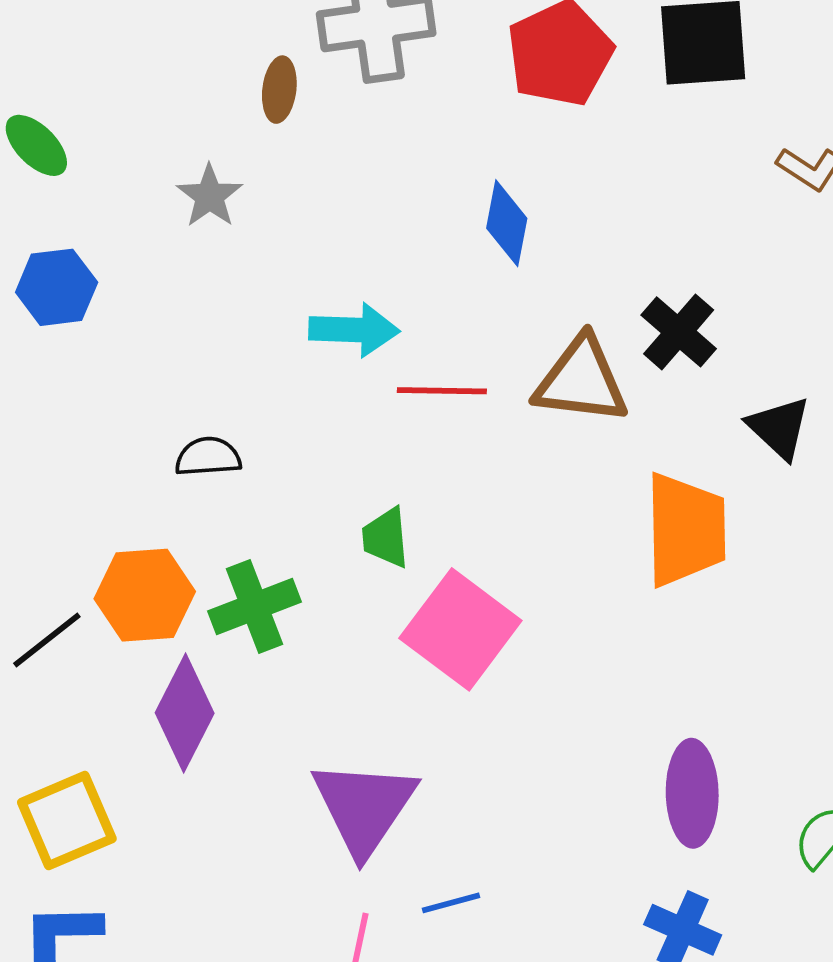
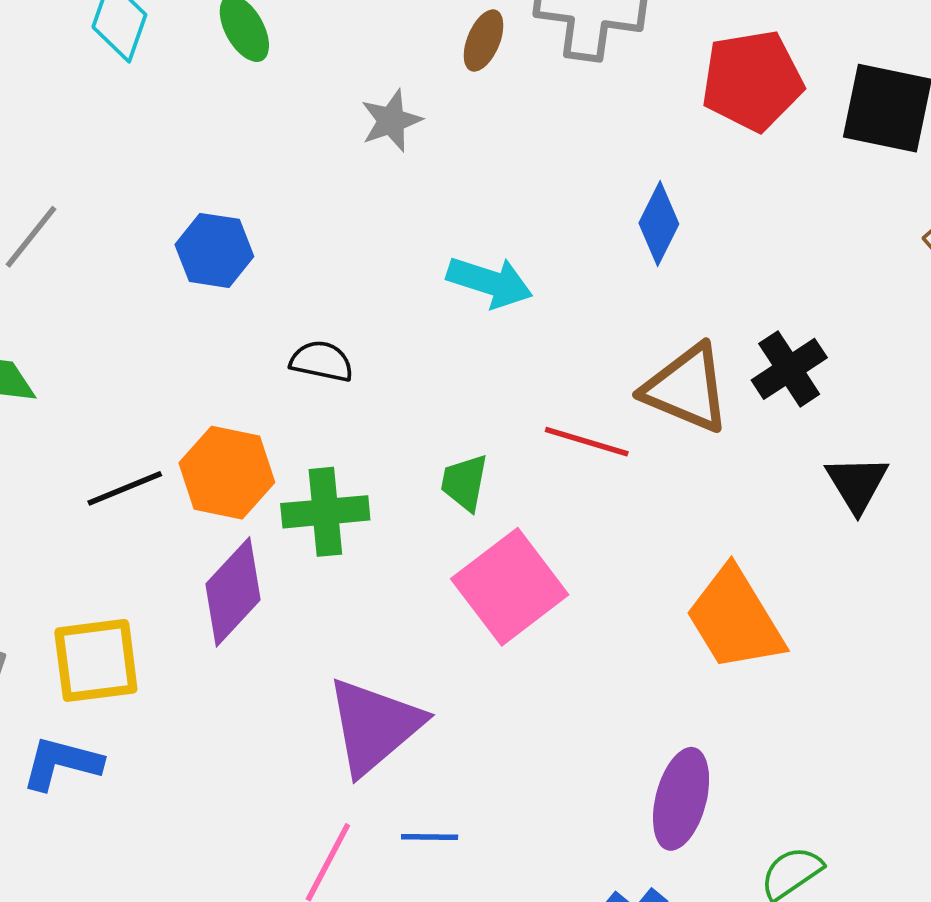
blue hexagon: (57, 287) -> (214, 250), moved
red line: (442, 391) -> (587, 442), moved
orange trapezoid: (686, 530) -> (735, 619), moved, turned 134

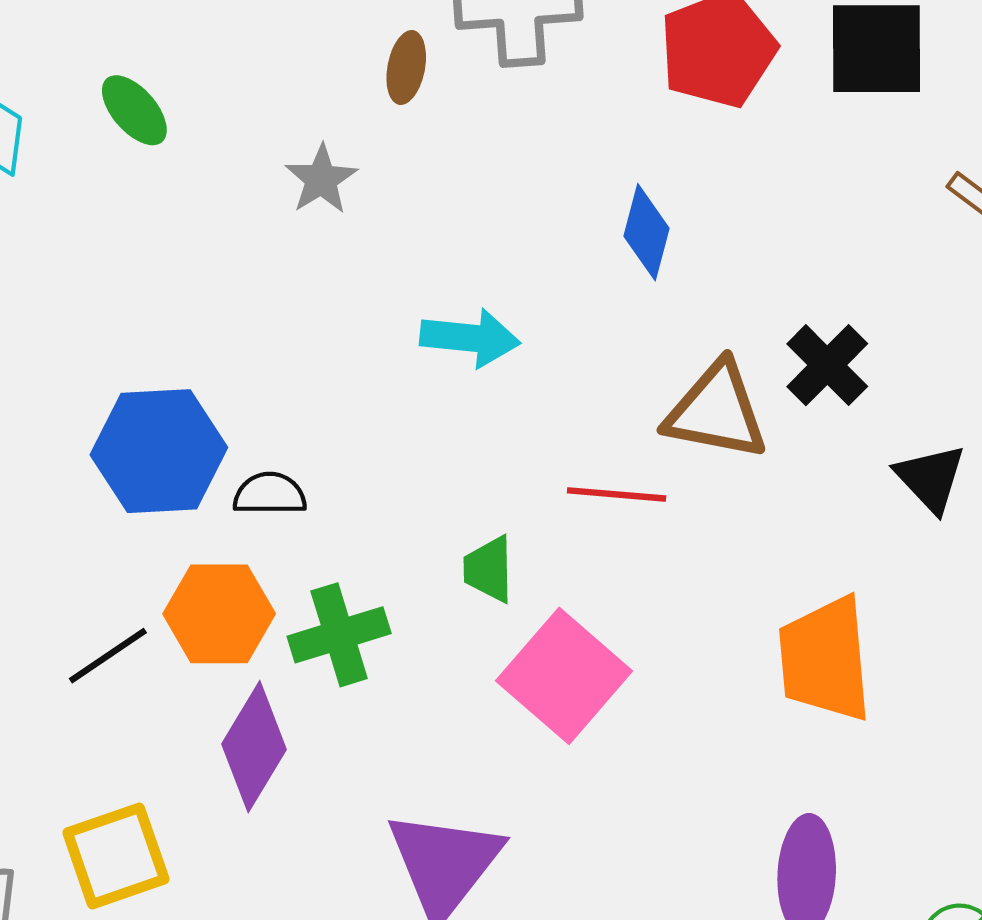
blue hexagon: (214, 250) -> (159, 451), moved, size x1.5
black semicircle: (322, 361) -> (270, 494), moved
orange trapezoid: (735, 619) -> (825, 659), turned 38

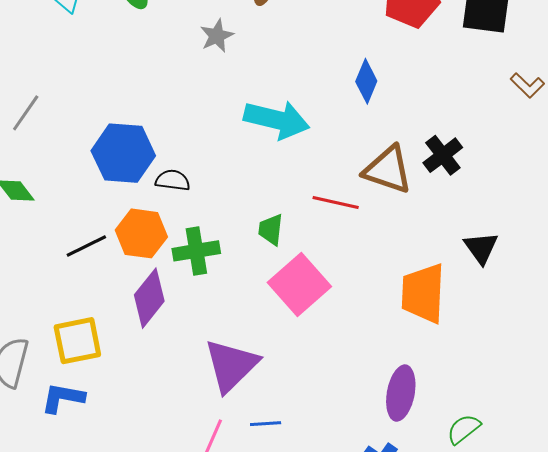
cyan arrow: (470, 338) -> (277, 120), size x1.4
black triangle: (931, 478) -> (481, 248), moved

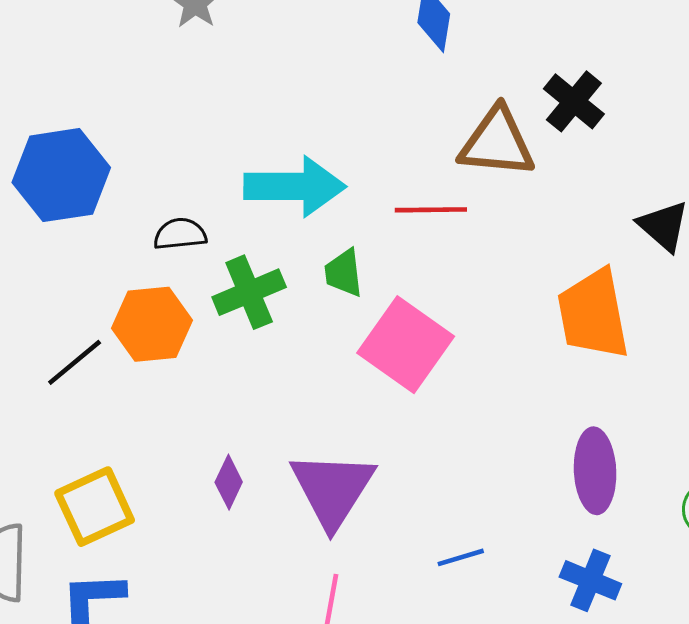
cyan arrow: (277, 120) -> (295, 186), moved
blue hexagon: (123, 153) -> (61, 175), moved
green cross: (196, 251) -> (249, 292), moved
purple diamond: (149, 298) -> (229, 482), moved, size x0.6
blue line: (266, 424) -> (461, 557), moved

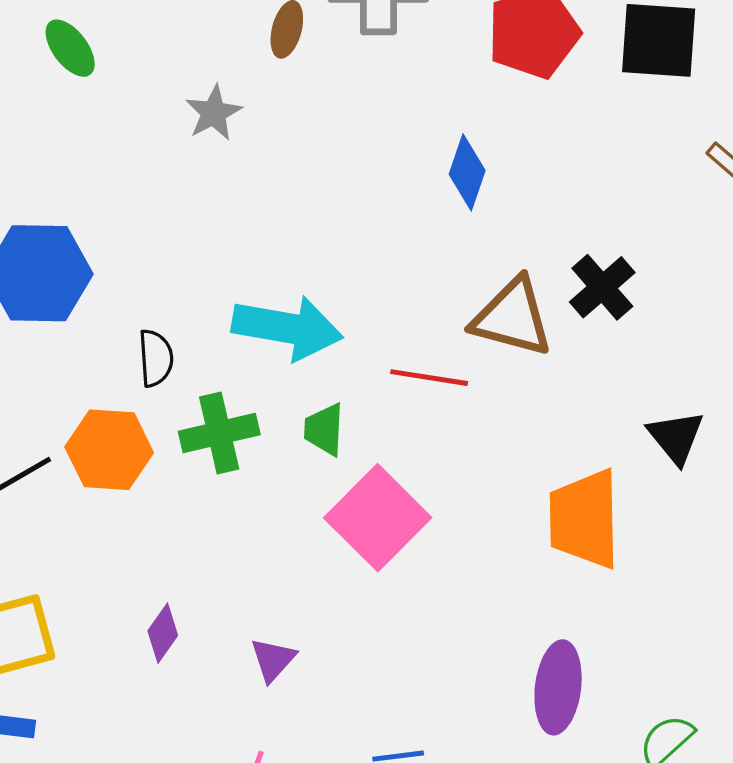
black semicircle: (180, 234) -> (156, 358), turned 82
purple triangle: (332, 489) -> (273, 660), size x0.5

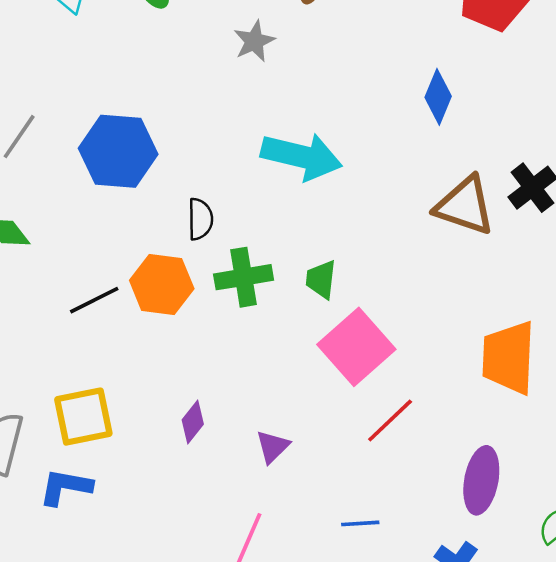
cyan arrow: (287, 328) -> (301, 156), moved
red line: (429, 378) -> (390, 421), moved, turned -56

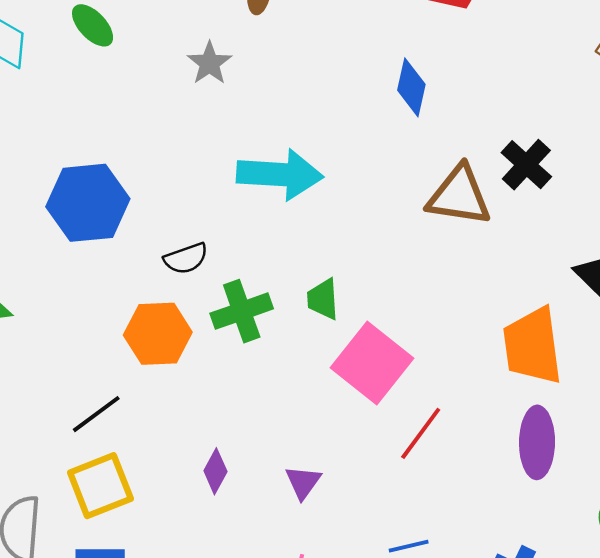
black semicircle: (200, 219) -> (186, 258), turned 81
black line: (94, 300) -> (96, 414), moved
purple ellipse: (481, 480) -> (537, 442), moved

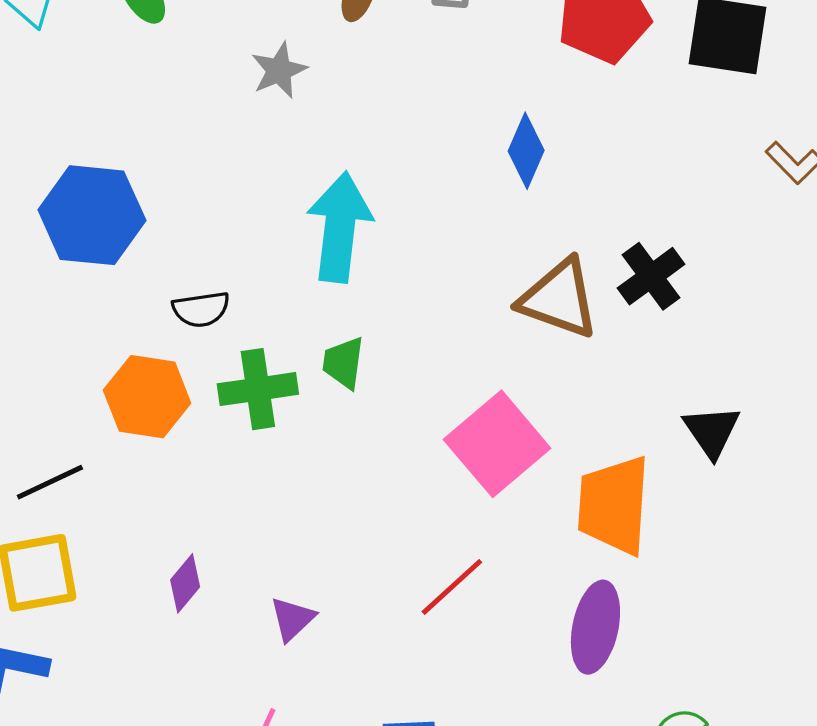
cyan arrow: (280, 174) -> (340, 227), turned -98
green trapezoid: (323, 299) -> (343, 363), moved
pink square: (372, 363) -> (497, 444), moved

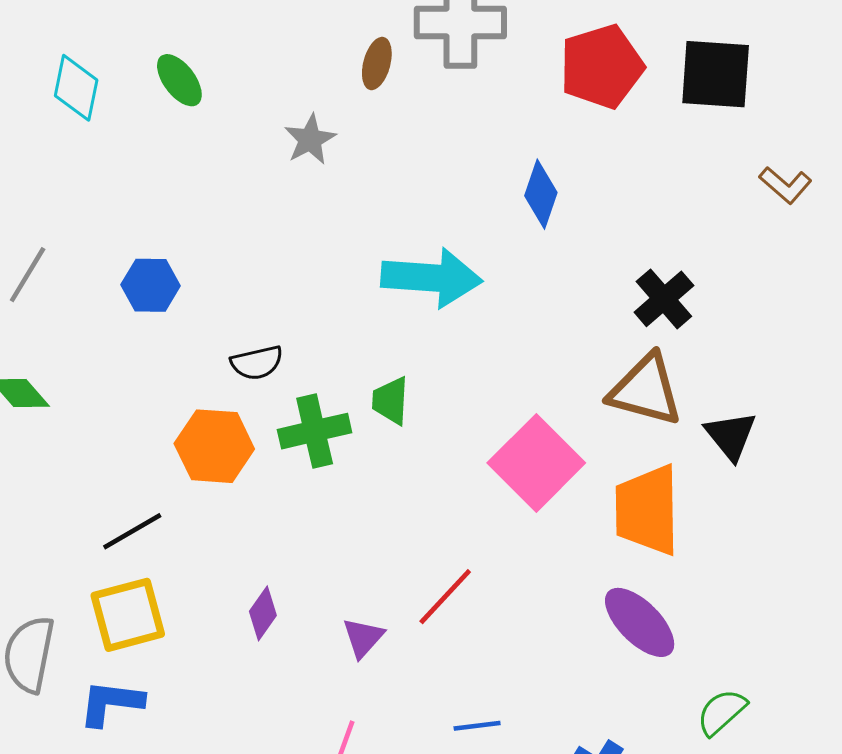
blue hexagon: (92, 215) -> (151, 285), size x0.6
cyan arrow: (340, 227) -> (432, 278), moved, turned 92
brown triangle: (559, 299) -> (646, 390), moved
red line: (452, 587) -> (445, 597), moved
purple ellipse: (595, 627) -> (640, 622), turned -52

